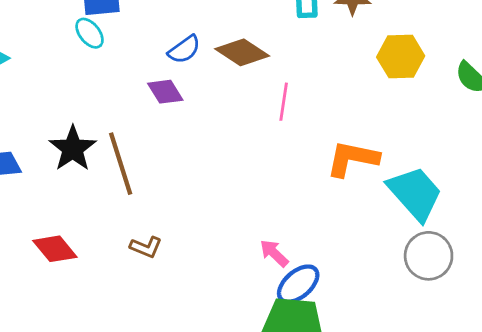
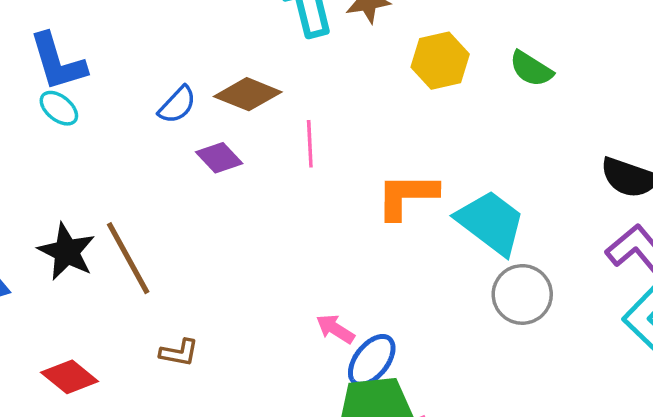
purple diamond: (165, 92) -> (219, 158), moved

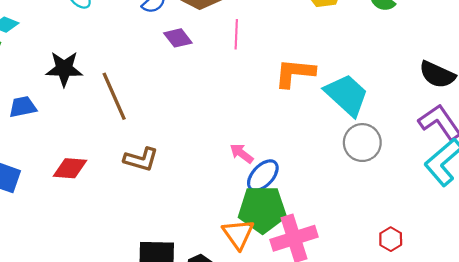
black star: (67, 252) -> (64, 69), moved, turned -30
brown L-shape: (179, 353) -> (141, 159), size x1.4
red diamond: (70, 377) -> (70, 168), turned -40

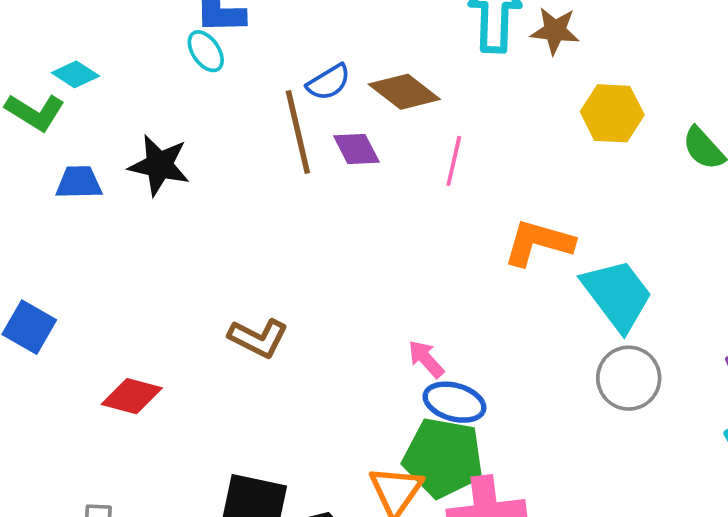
brown line: (114, 96) -> (298, 132), moved
blue trapezoid: (23, 107) -> (79, 182), moved
red diamond: (70, 168) -> (132, 396), moved
blue ellipse: (263, 176) -> (454, 402), turned 52

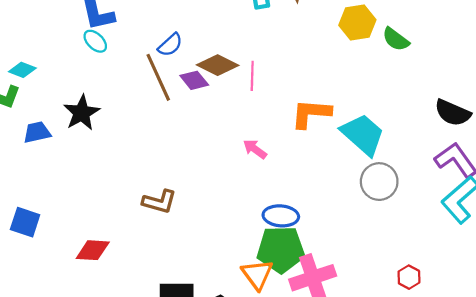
brown diamond: (404, 92) -> (218, 65), moved
yellow hexagon: (612, 113) -> (357, 22), moved
black star: (159, 165) -> (82, 113), turned -30
pink arrow: (426, 359) -> (255, 149), moved

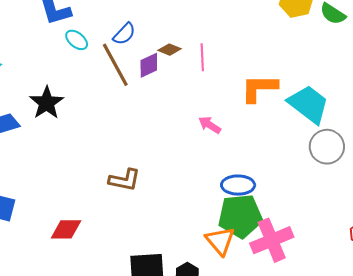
cyan ellipse: (95, 41) -> (77, 40), moved
brown diamond: (218, 65) -> (169, 50), size x0.6
purple diamond: (194, 80) -> (149, 65), turned -72

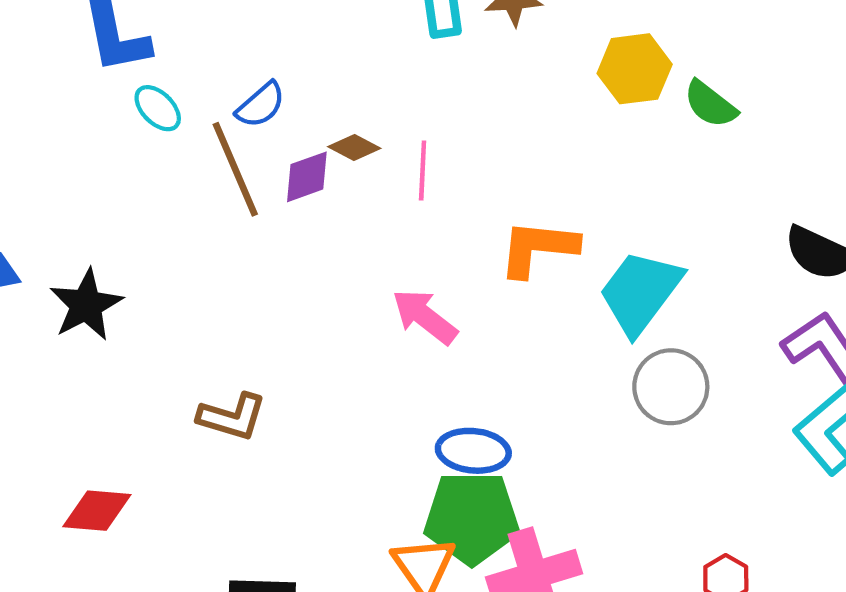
black star: (47, 103) -> (86, 305), moved
cyan trapezoid: (309, 104) -> (640, 292), turned -96
pink arrow: (210, 125) -> (425, 317), size x1.4

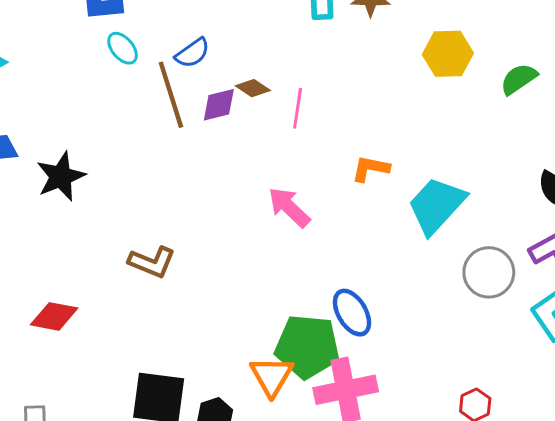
green semicircle: (710, 104) -> (519, 79), moved, turned 102
orange L-shape: (538, 248) -> (370, 169), size x0.7
gray circle: (671, 387) -> (489, 272), moved
blue ellipse: (473, 451) -> (352, 313), moved, turned 48

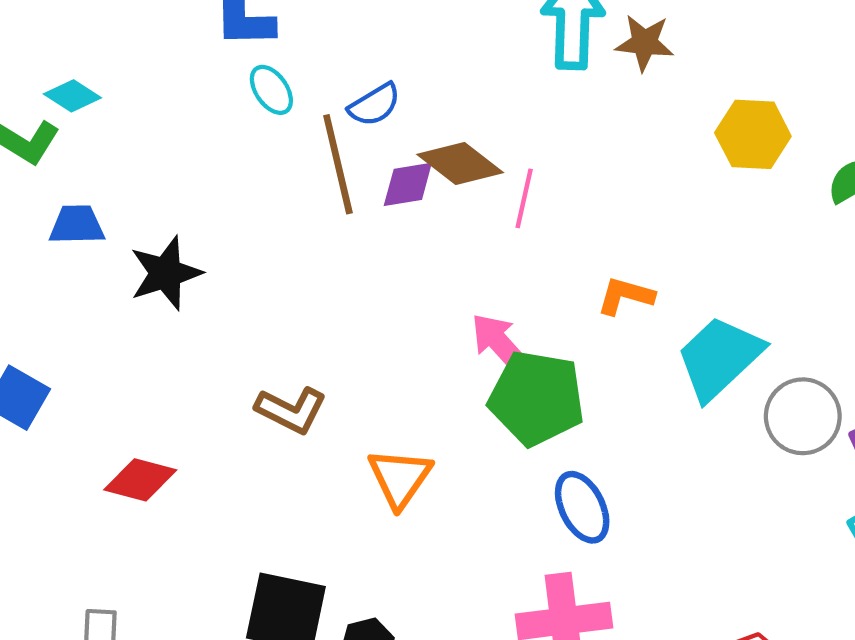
brown diamond: (253, 88) -> (460, 164), size x1.6
gray circle: (489, 272) -> (803, 416), moved
green pentagon: (307, 346) -> (537, 398), moved
orange triangle: (272, 376) -> (400, 478), moved

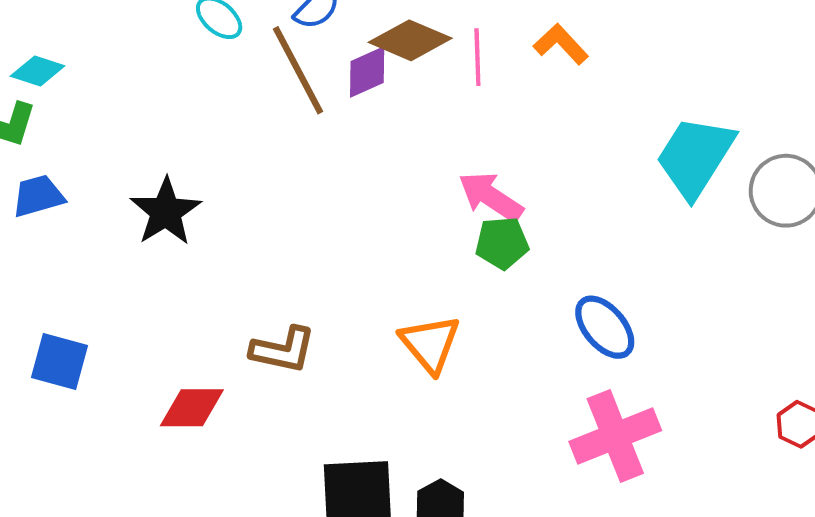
blue trapezoid: (77, 225) -> (38, 196), moved
orange L-shape: (625, 296) -> (561, 44), moved, turned 46
green pentagon: (537, 398) -> (502, 243), moved, size x0.6
brown L-shape: (291, 410) -> (283, 350), moved

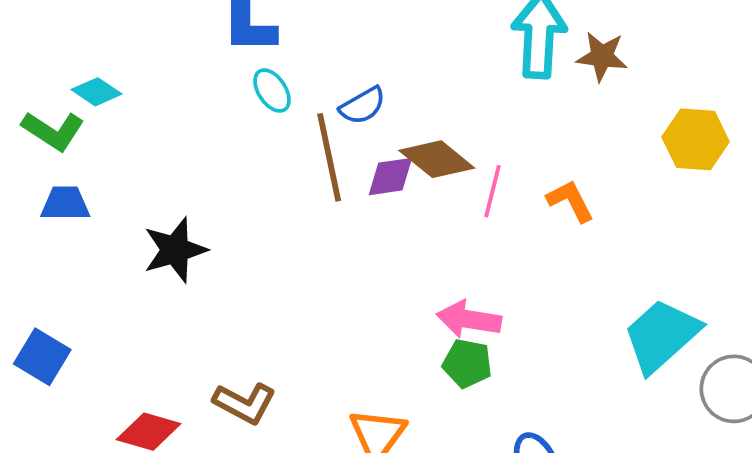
pink arrow: (491, 197) -> (469, 319), turned -40

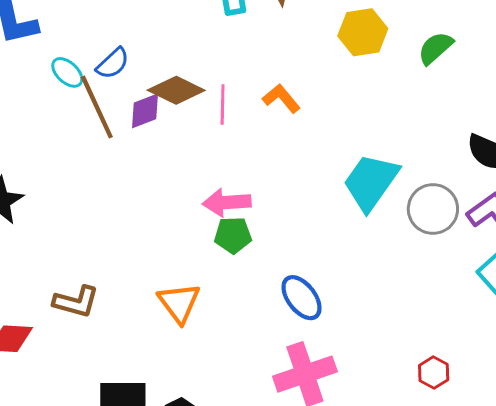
cyan ellipse: (272, 91) -> (67, 72), moved

